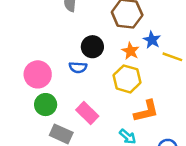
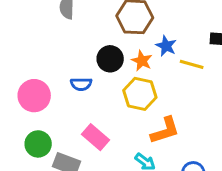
black circle: (92, 47) -> (110, 59), moved
green circle: (46, 105) -> (38, 144), moved

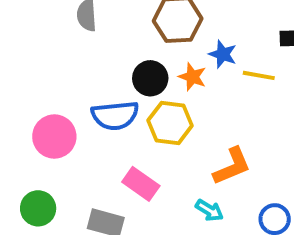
blue semicircle: (81, 84) -> (115, 115), size x1.6
yellow hexagon: (140, 94) -> (170, 123), moved
green circle: (38, 144) -> (38, 208), moved

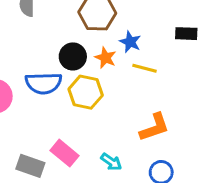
yellow line: (259, 75) -> (145, 68), moved
orange L-shape: (232, 166) -> (154, 127), moved
pink rectangle: (141, 184) -> (64, 153), moved

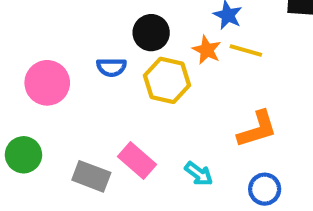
orange star: (105, 58) -> (207, 50), moved
blue semicircle: (44, 83) -> (111, 67), size x0.6

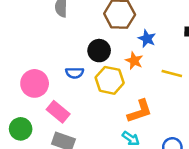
yellow line: (246, 50) -> (172, 73), moved
orange L-shape: (257, 129) -> (140, 111), moved
pink rectangle: (137, 160) -> (58, 112), moved

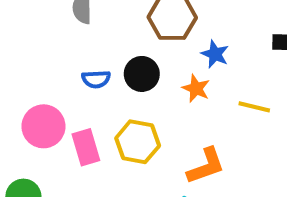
blue semicircle: (75, 73) -> (96, 79), moved
yellow hexagon: (110, 80) -> (138, 142), moved
pink rectangle: (58, 112) -> (86, 147), moved, turned 35

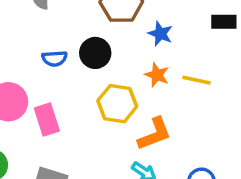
orange star: (196, 88) -> (157, 75), moved
yellow hexagon: (138, 142) -> (117, 104), moved

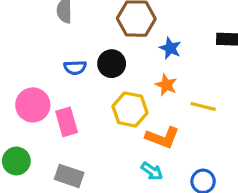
yellow line: (196, 80) -> (203, 106), moved
orange L-shape: (154, 134) -> (162, 138), turned 40

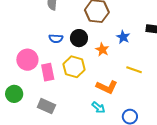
blue star: (170, 48) -> (123, 37), moved
orange star: (166, 85) -> (102, 50), moved
yellow hexagon: (130, 109) -> (74, 67), moved

